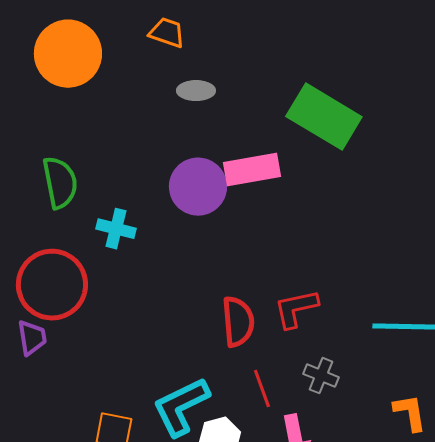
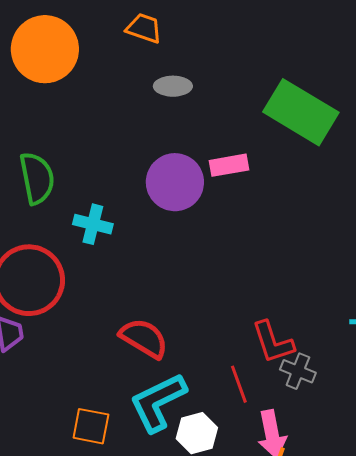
pink rectangle: (252, 170) -> (229, 165), size x0.7
red L-shape: (296, 309) -> (273, 342), moved, turned -96
red semicircle: (238, 322) -> (144, 338), moved, turned -54

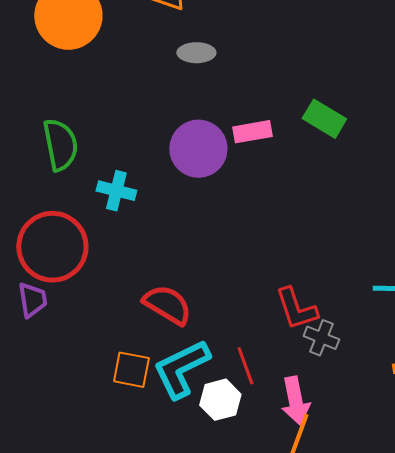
green rectangle: (301, 112) -> (324, 119), moved, size x0.6
red line: (239, 384) -> (245, 366), moved
orange square: (91, 426) -> (131, 370), moved

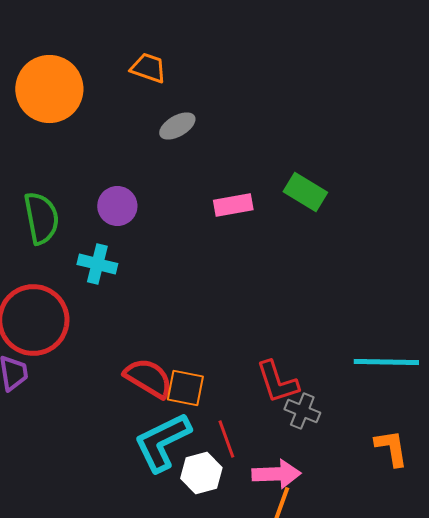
gray ellipse: (196, 53) -> (177, 126), turned -30
purple circle: (198, 149) -> (117, 206), moved, size x0.7
orange square: (131, 370) -> (185, 388), moved
pink arrow: (295, 401) -> (276, 474), turned -81

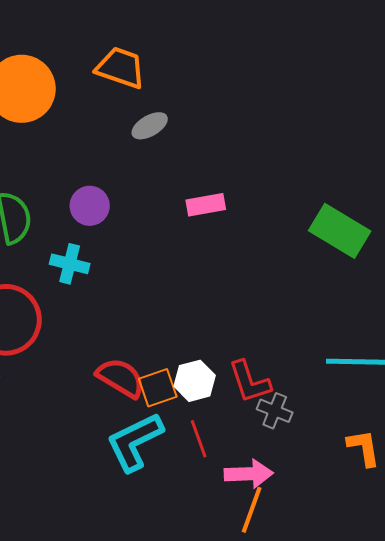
orange trapezoid: (148, 68) -> (121, 68), size x1.4
green rectangle: (305, 192) -> (340, 231), moved, size x1.4
orange square: (185, 388) -> (158, 388), turned -30
white hexagon: (201, 473) -> (195, 381), moved

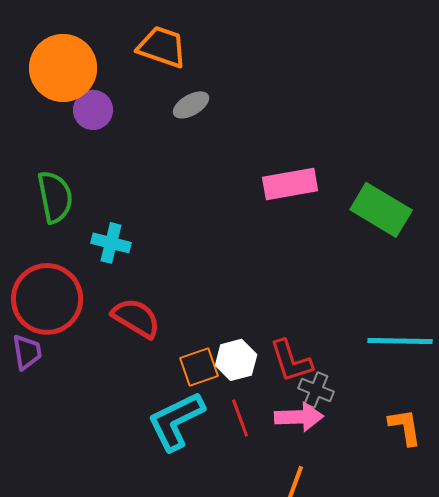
pink rectangle: (206, 205) -> (290, 184), moved, size x1.4
purple circle: (90, 206) -> (93, 110), moved
red semicircle: (121, 378) -> (136, 318), moved
pink arrow: (249, 474) -> (299, 417), moved

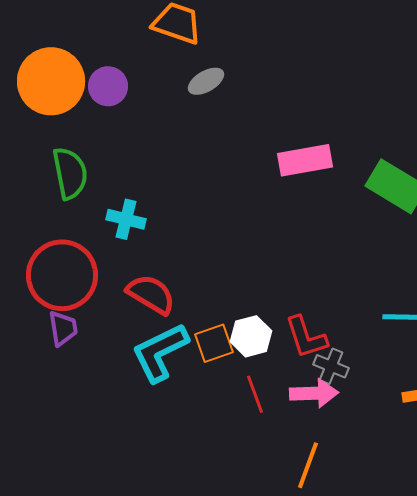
orange circle: (63, 68) -> (51, 81), moved
purple trapezoid: (27, 352) -> (63, 328), moved
cyan L-shape: (176, 421) -> (160, 352), moved

